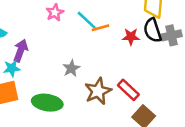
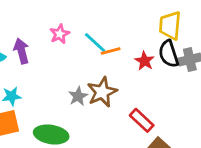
red star: (131, 37) -> (145, 61), turned 30
purple arrow: (21, 51) -> (21, 51), moved, turned -35
brown star: (98, 91) -> (102, 92), moved

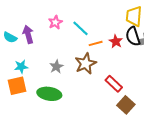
orange line: (111, 51) -> (96, 43), moved
gray star: (78, 96) -> (56, 67), moved

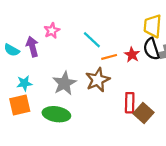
pink star: (55, 22) -> (52, 31), moved
gray star: (56, 67) -> (64, 83), size x1.5
red rectangle: (114, 84) -> (130, 103), turned 48
brown square: (126, 105) -> (143, 113), moved

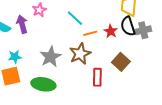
red rectangle: (130, 103) -> (97, 77), moved
brown square: (143, 113) -> (121, 62), moved

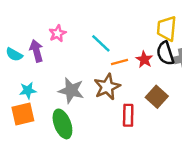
gray star: (51, 57) -> (71, 90), turned -30
green ellipse: (43, 84) -> (62, 124), turned 60

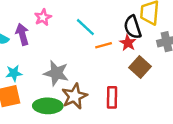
black semicircle: (165, 53) -> (133, 27), moved
brown star: (107, 87) -> (74, 96), moved
brown square: (157, 97) -> (140, 67), moved
green ellipse: (62, 124) -> (48, 106), turned -68

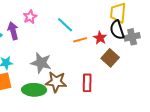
black semicircle: (133, 27) -> (117, 30), moved
brown star: (74, 96) -> (56, 82), turned 30

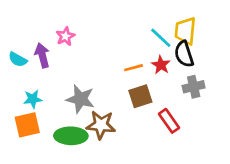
cyan line: (65, 25) -> (161, 38), moved
gray cross: (132, 37) -> (194, 87), moved
brown square: (110, 58) -> (140, 96), moved, turned 30
red rectangle: (87, 83) -> (169, 121), moved, turned -36

